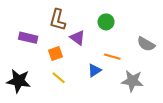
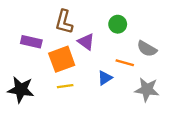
gray semicircle: (146, 44) -> (147, 49), moved
orange square: (55, 54) -> (62, 59), size x1.6
yellow line: (59, 78) -> (65, 86), turned -48

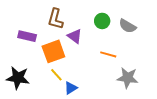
gray semicircle: (147, 49) -> (128, 26), moved
blue triangle: (105, 78) -> (71, 88), moved
yellow line: (65, 86) -> (56, 75), turned 56

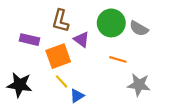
green circle: (102, 21) -> (111, 23), size x1.6

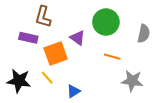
brown L-shape: (60, 21) -> (43, 17), moved
gray semicircle: (139, 28) -> (144, 34), moved, turned -108
yellow line: (62, 81) -> (47, 78), moved

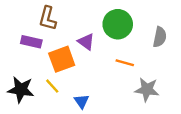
blue triangle: (73, 91) -> (82, 101), turned -32

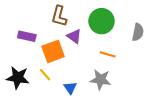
brown L-shape: (48, 18) -> (59, 16), moved
gray star: (147, 90) -> (101, 80), moved

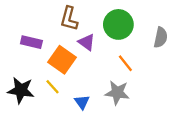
orange square: (53, 51) -> (62, 60), turned -35
orange line: (108, 54) -> (125, 63), turned 35

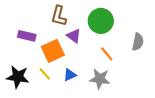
gray semicircle: (161, 37) -> (138, 42), moved
orange square: (62, 60) -> (53, 51), turned 30
blue triangle: (82, 102) -> (70, 75), moved, turned 40

